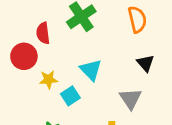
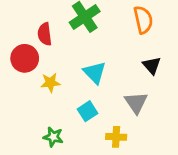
cyan square: (70, 96) -> (88, 111), moved

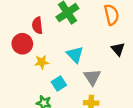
gray triangle: (136, 103) -> (92, 77), moved
cyan square: (88, 111) -> (59, 84), moved

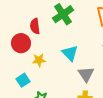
cyan square: (59, 84) -> (23, 80), moved

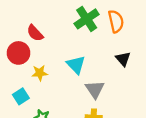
green cross: (63, 14) -> (87, 19), moved
red semicircle: (35, 26) -> (35, 33), turned -35

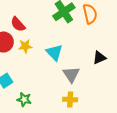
black triangle: (123, 59) -> (99, 58), moved, turned 48
yellow star: (40, 73) -> (25, 46), moved

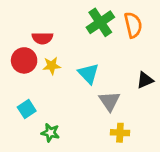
red semicircle: (18, 24) -> (42, 38), turned -49
yellow cross: (70, 99) -> (120, 133), moved

